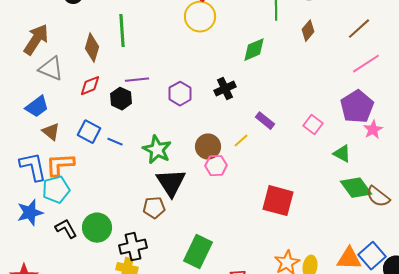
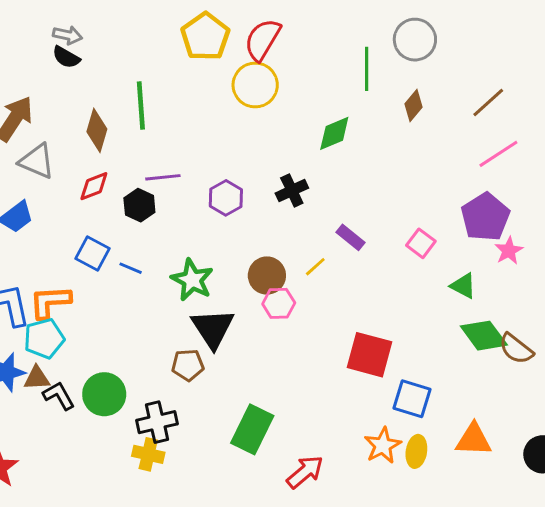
brown triangle: (51, 132) -> (37, 378), moved, turned -42
blue square: (372, 256) -> (412, 399), moved, turned -32

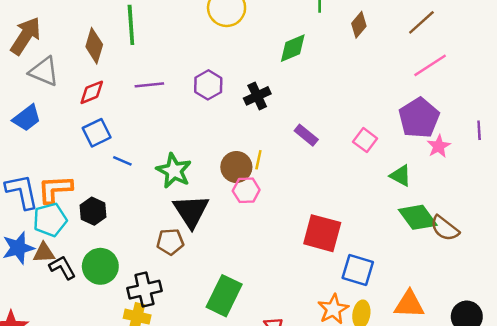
purple hexagon: (226, 198) -> (208, 85), moved
black hexagon: (139, 205) -> (93, 211), moved
blue square: (93, 254) -> (97, 133), moved, turned 36
yellow line: (315, 267) -> (258, 160), moved, turned -36

